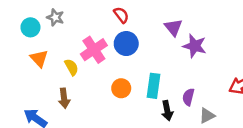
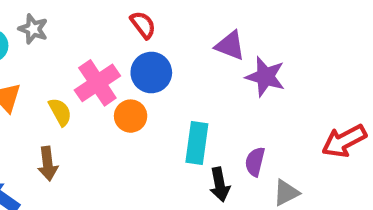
purple triangle: (173, 27) -> (230, 46), turned -30
orange circle: (121, 88) -> (131, 116), moved

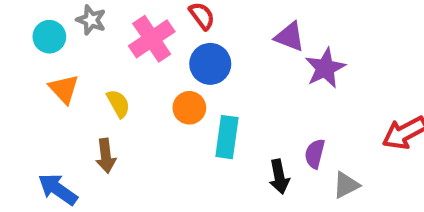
purple star: (265, 77) -> (325, 68), turned 30
pink cross: (97, 83) -> (152, 39), moved
cyan rectangle: (197, 143) -> (227, 137), moved

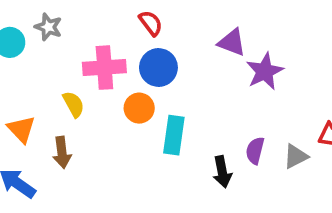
pink cross: (152, 39) -> (104, 68), moved, turned 30
orange triangle: (64, 89) -> (21, 129), moved
gray triangle: (346, 185) -> (296, 156), moved

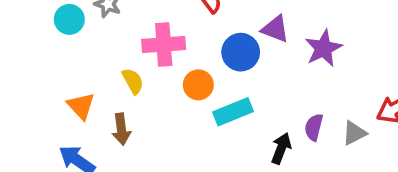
purple triangle: (232, 42) -> (275, 29), moved
blue circle: (158, 68) -> (241, 52), moved
cyan rectangle: (174, 135) -> (233, 112), turned 60
black arrow: (222, 172) -> (281, 148), turned -148

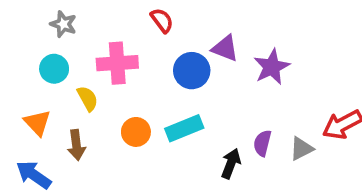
cyan circle: (69, 19) -> (54, 69), moved
orange circle: (198, 85) -> (136, 132), moved

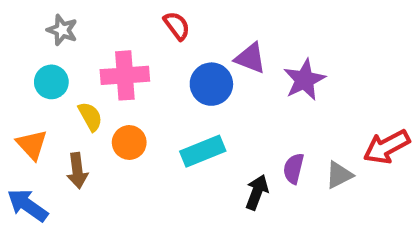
orange circle: (136, 132) -> (129, 142), moved

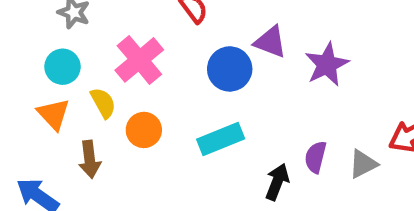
pink cross: (125, 75) -> (139, 60), turned -36
orange triangle: (32, 145) -> (53, 114), moved

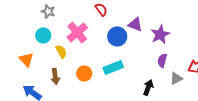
orange triangle: (53, 114) -> (26, 59), moved
orange circle: (144, 130) -> (84, 73), moved
purple semicircle: (316, 157) -> (162, 60), moved
black arrow: (277, 182) -> (148, 87), moved

